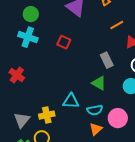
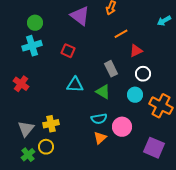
cyan cross: (28, 37) -> (32, 46), turned -36
cyan triangle: (71, 101) -> (75, 85), moved

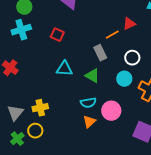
orange line: (121, 34) -> (112, 35), moved
red triangle: (136, 51) -> (129, 24), moved

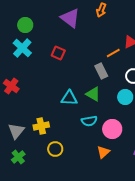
cyan cross: (21, 30) -> (22, 48), turned -30
cyan triangle: (64, 69) -> (69, 98), moved
orange triangle: (89, 122) -> (103, 152), moved
yellow circle: (35, 131) -> (55, 149), moved

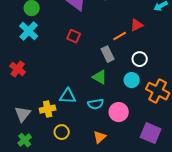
red square: (58, 53) -> (74, 36), moved
cyan triangle: (69, 98) -> (68, 96), moved
orange triangle: (103, 152) -> (100, 137), moved

